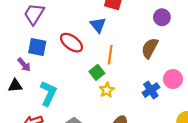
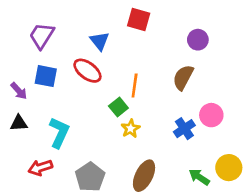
blue triangle: (98, 25) -> (100, 41), moved
purple arrow: (24, 65) -> (19, 91), moved

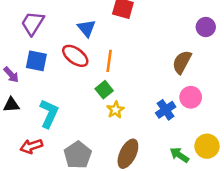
purple circle: (198, 40) -> (206, 27), moved
brown semicircle: (183, 77) -> (182, 62), moved
orange line: (135, 85) -> (109, 61), moved

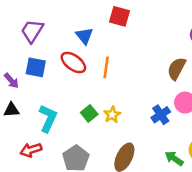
green square: (104, 90) -> (89, 113), moved

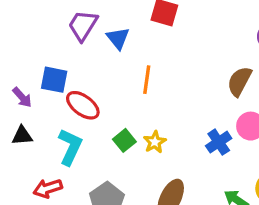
purple trapezoid: (32, 31) -> (83, 25), moved
red ellipse: (73, 62) -> (83, 105), moved

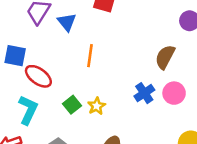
blue cross: (219, 142) -> (144, 93), moved

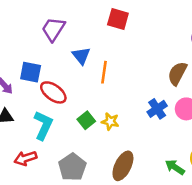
blue triangle: (67, 22) -> (81, 56), moved
yellow star: (97, 106) -> (110, 122), turned -30

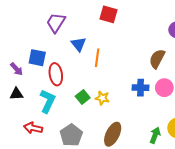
red ellipse: (53, 92) -> (56, 74), turned 45
blue cross: (157, 109) -> (141, 88), turned 35
red arrow: (25, 158) -> (33, 128), turned 30
green arrow: (175, 167) -> (155, 135), turned 77

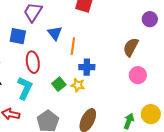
blue square: (37, 58) -> (18, 36), moved
blue cross: (141, 88) -> (87, 67), moved

